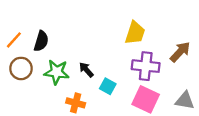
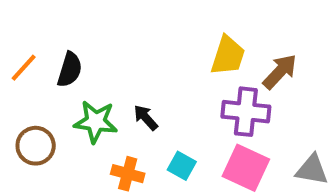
brown arrow: (180, 52) -> (280, 72), moved
brown circle: (21, 68) -> (36, 146), moved
cyan square: (108, 86) -> (182, 166), moved

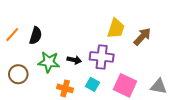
purple cross: (246, 112) -> (102, 57), moved
black arrow: (146, 118) -> (74, 60), turned 144

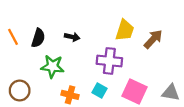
orange line: (12, 35) -> (13, 37), turned -70
black arrow: (74, 60) -> (72, 37), moved
brown circle: (18, 74) -> (20, 91), moved

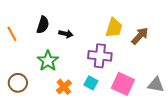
black semicircle: (38, 38) -> (43, 25), moved
green star: (52, 66) -> (48, 61), turned 30
orange cross: (70, 95) -> (64, 87), turned 35

